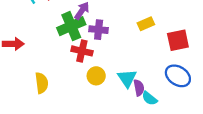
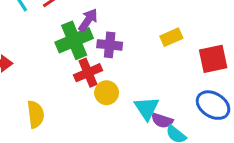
red cross: (82, 51) -> (88, 73), turned -36
yellow circle: (96, 76) -> (107, 93), moved
purple semicircle: (139, 88) -> (162, 121), turned 119

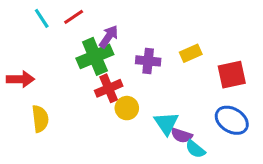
purple cross: (110, 45) -> (148, 61), moved
yellow semicircle: (36, 114) -> (40, 119), moved

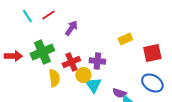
green cross: (95, 56) -> (42, 52), moved
purple cross: (148, 61) -> (97, 61), moved
yellow semicircle: (40, 119) -> (54, 78), moved
cyan triangle: (166, 123) -> (93, 85), moved

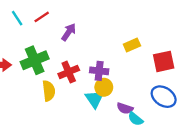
yellow circle: (83, 75) -> (104, 87), moved

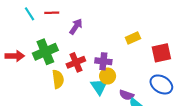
red line: (42, 17) -> (52, 13), turned 32

